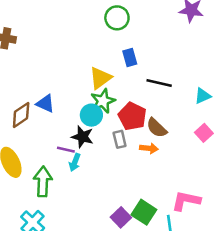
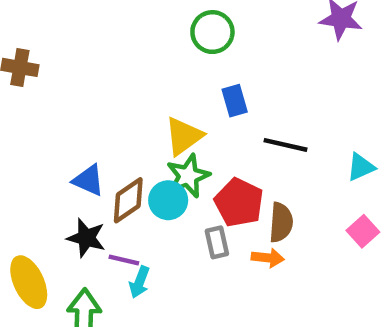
brown diamond: (21, 115) -> (128, 200), moved
brown semicircle: (157, 128) -> (281, 222), turned -130
black star: (82, 137) -> (86, 238), moved

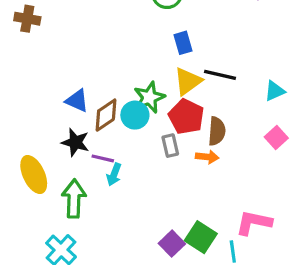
yellow triangle: (184, 136) -> (188, 81), moved

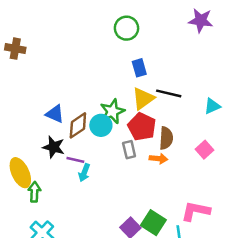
pink square: (276, 138) -> (205, 150), moved
green arrow: (74, 199) -> (34, 192), moved, size x0.7

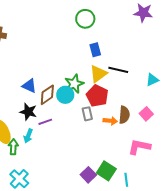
brown semicircle: (166, 138) -> (124, 115), moved
purple line: (75, 160) -> (45, 122), turned -32
cyan arrow: (84, 173) -> (28, 136), moved
pink L-shape: (196, 211) -> (139, 147), moved

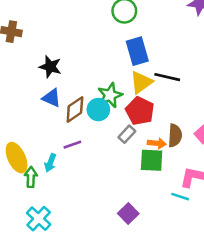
blue rectangle: (95, 50) -> (137, 51), size x1.5
black star: (28, 112) -> (50, 67), moved
gray rectangle: (87, 114) -> (127, 134), turned 56
green square: (106, 171) -> (152, 160), moved, turned -30
cyan line: (126, 180) -> (180, 197), moved, turned -64

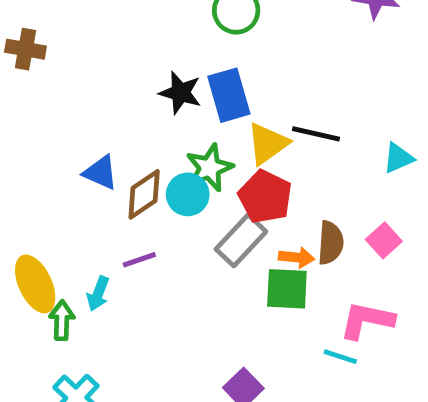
blue rectangle: (137, 51) -> (229, 95), moved
black star: (50, 67) -> (180, 93), moved
gray rectangle: (127, 134) -> (241, 240), size x1.5

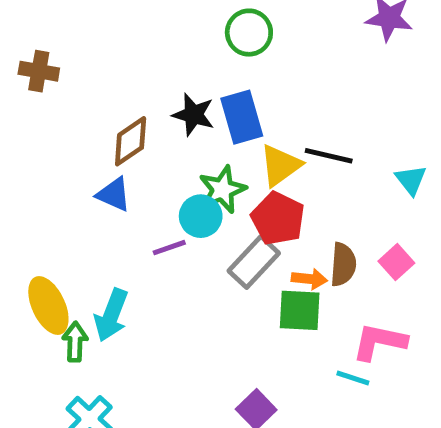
cyan triangle: (398, 158) -> (411, 180), turned -44
brown diamond: (144, 194) -> (131, 141), moved
purple line: (139, 260) -> (169, 248), moved
cyan arrow: (98, 294) -> (111, 315), size x1.5

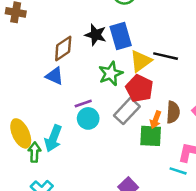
cyan circle: (201, 216) -> (88, 118), moved
orange arrow: (309, 279) -> (156, 120), turned 105

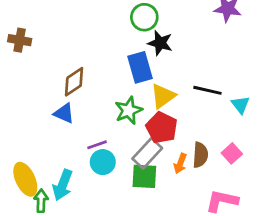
black star: (96, 35) -> (160, 43), moved
black line: (166, 56) -> (207, 90), moved
green square: (151, 136) -> (144, 176), moved

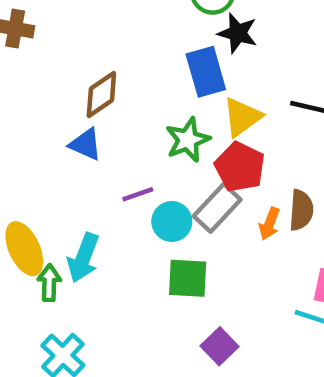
cyan circle: (103, 162) -> (172, 221), moved
green square: (144, 176) -> (188, 278), moved

